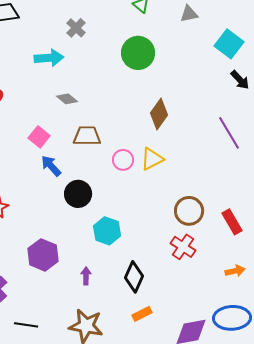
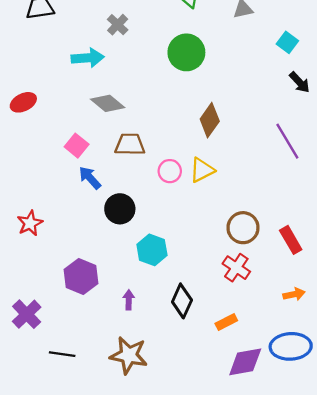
cyan square: (229, 44) -> (287, 42), size x0.7
gray diamond: (67, 99) -> (108, 103), size x1.4
orange rectangle: (142, 314) -> (226, 322), moved

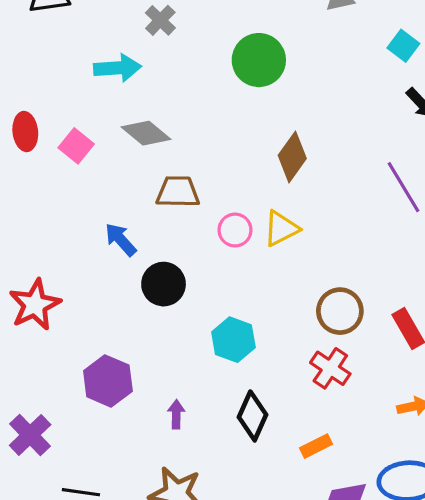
red ellipse: (23, 102) -> (25, 132), turned -70
pink square: (77, 146) -> (76, 146), moved
red star: (30, 223) -> (35, 305), size x1.4
cyan hexagon: (152, 250) -> (233, 340), moved

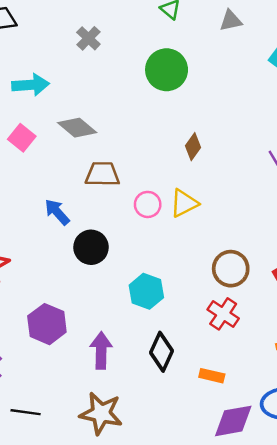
cyan arrow: (117, 68) -> (31, 85), moved
brown diamond: (292, 157) -> (193, 147), size x0.7
purple arrow: (176, 414) -> (101, 350), size x1.6
orange rectangle: (316, 446) -> (212, 376), turned 40

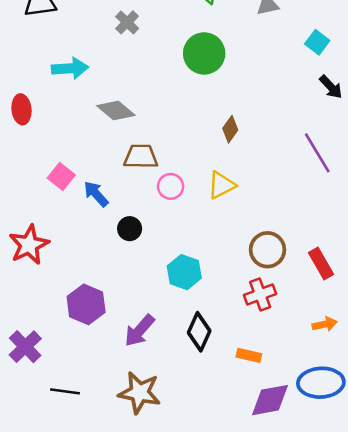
pink square: (22, 138) -> (61, 176), moved
pink circle: (148, 204) -> (171, 186), moved
black circle: (91, 247) -> (130, 229), size x0.7
red cross: (223, 314) -> (260, 294), turned 36
purple arrow: (101, 350) -> (140, 331), turned -140

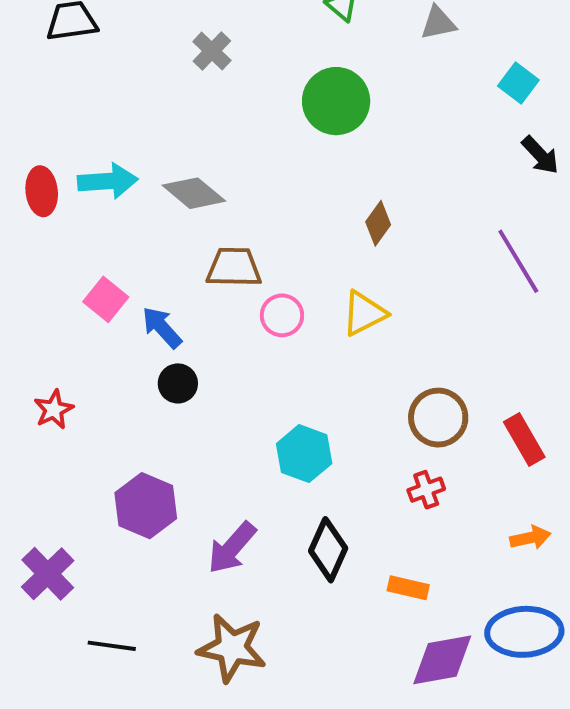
cyan arrow: (70, 68) -> (108, 181), moved
black circle: (130, 229) -> (178, 383), moved
red star: (29, 245) -> (54, 410), size x0.6
red cross: (260, 294) -> (426, 490), size x0.7

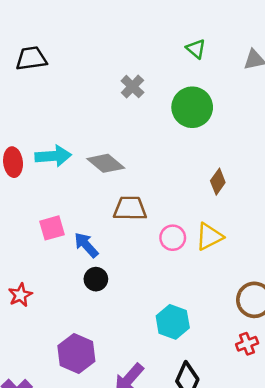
gray cross: (212, 51) -> (132, 87), moved
pink square: (106, 299) -> (52, 228), turned 35
pink circle: (282, 315) -> (173, 238), moved

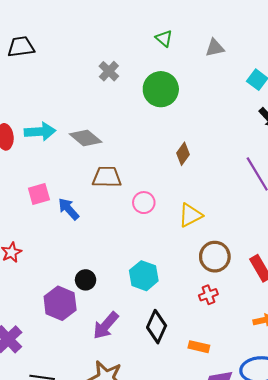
yellow triangle: (209, 236) -> (190, 215), moved
black circle: (96, 279) -> (86, 280), moved

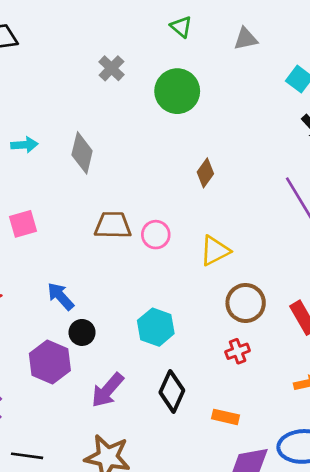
cyan arrow: (40, 132) -> (24, 145), size x0.7
gray diamond: (86, 138) -> (82, 153), turned 64
brown trapezoid: (107, 177) -> (113, 225), moved
blue arrow: (69, 209) -> (61, 296), moved

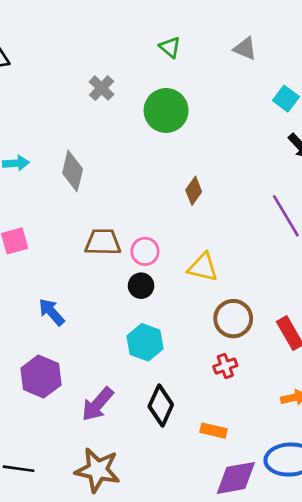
gray triangle: (246, 39) -> (245, 49), moved, turned 35
yellow triangle: (215, 251) -> (203, 267), turned 40
black circle: (82, 332) -> (141, 286), moved

